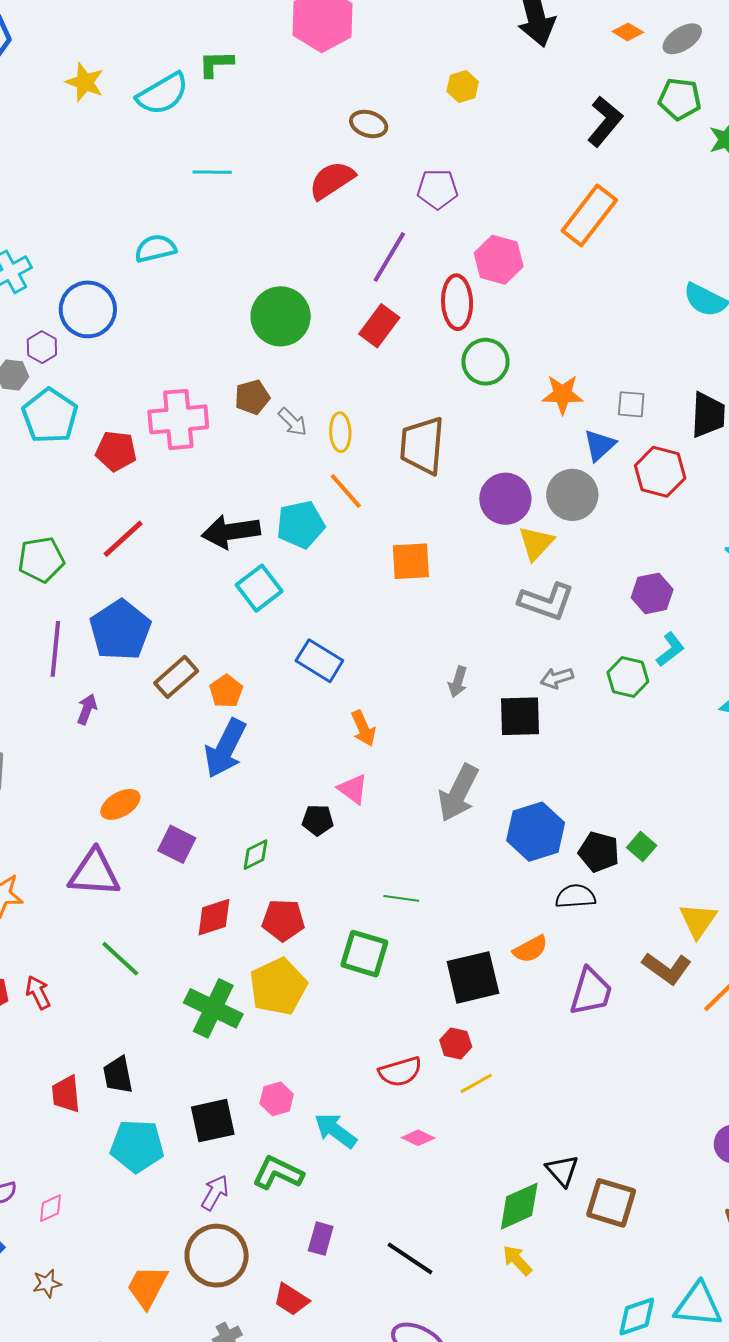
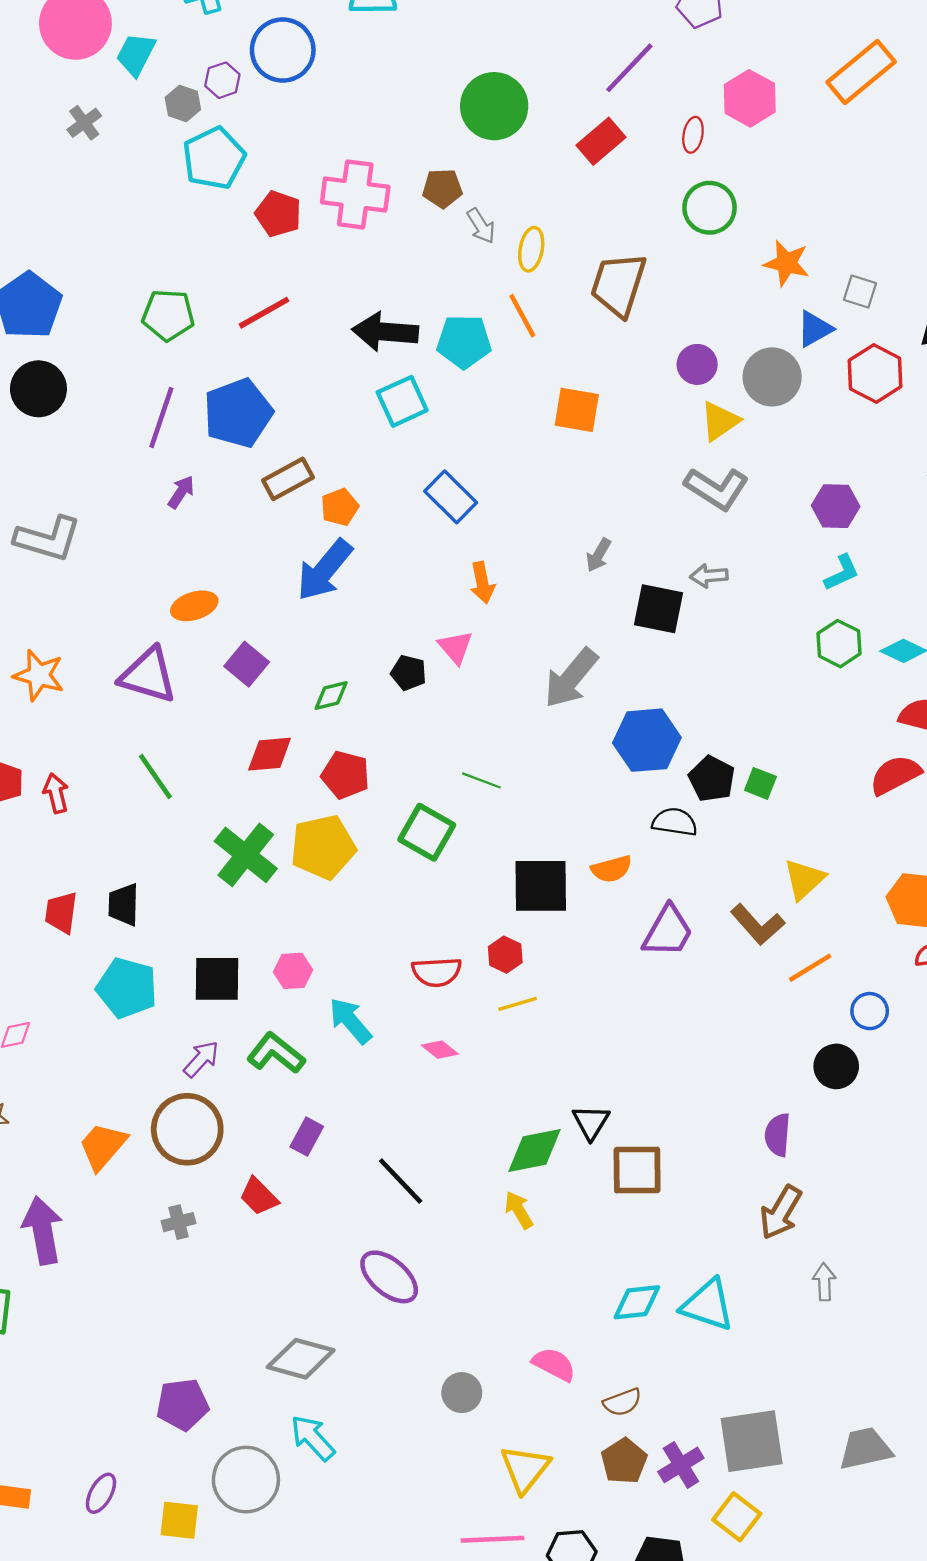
red ellipse: (457, 302) -> (693, 135), size x0.6
purple circle: (505, 499) -> (697, 364), size x0.7
green hexagon: (628, 677) -> (839, 644), moved
green square: (642, 846) -> (760, 783), turned -32
brown square: (611, 1203) -> (637, 1170), turned -30

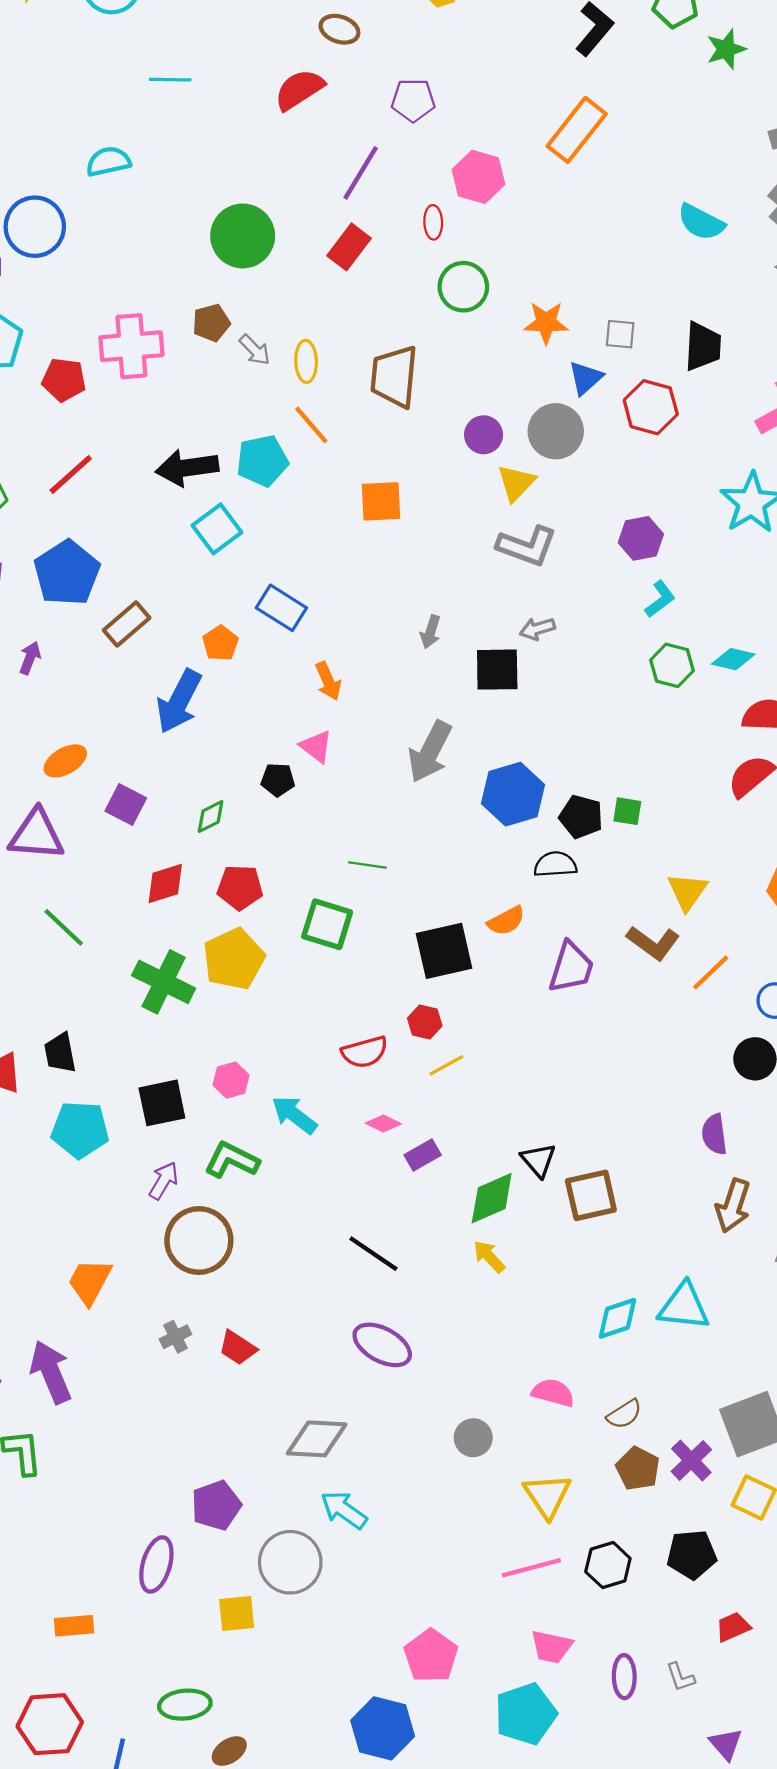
orange pentagon: (340, 507) -> (220, 643), moved
brown circle: (187, 1129) -> (199, 1240), moved
purple rectangle: (307, 1137) -> (423, 1155), moved, turned 44
red trapezoid: (259, 1196) -> (238, 1348), moved
purple ellipse: (101, 1493) -> (156, 1564), moved, size x1.4

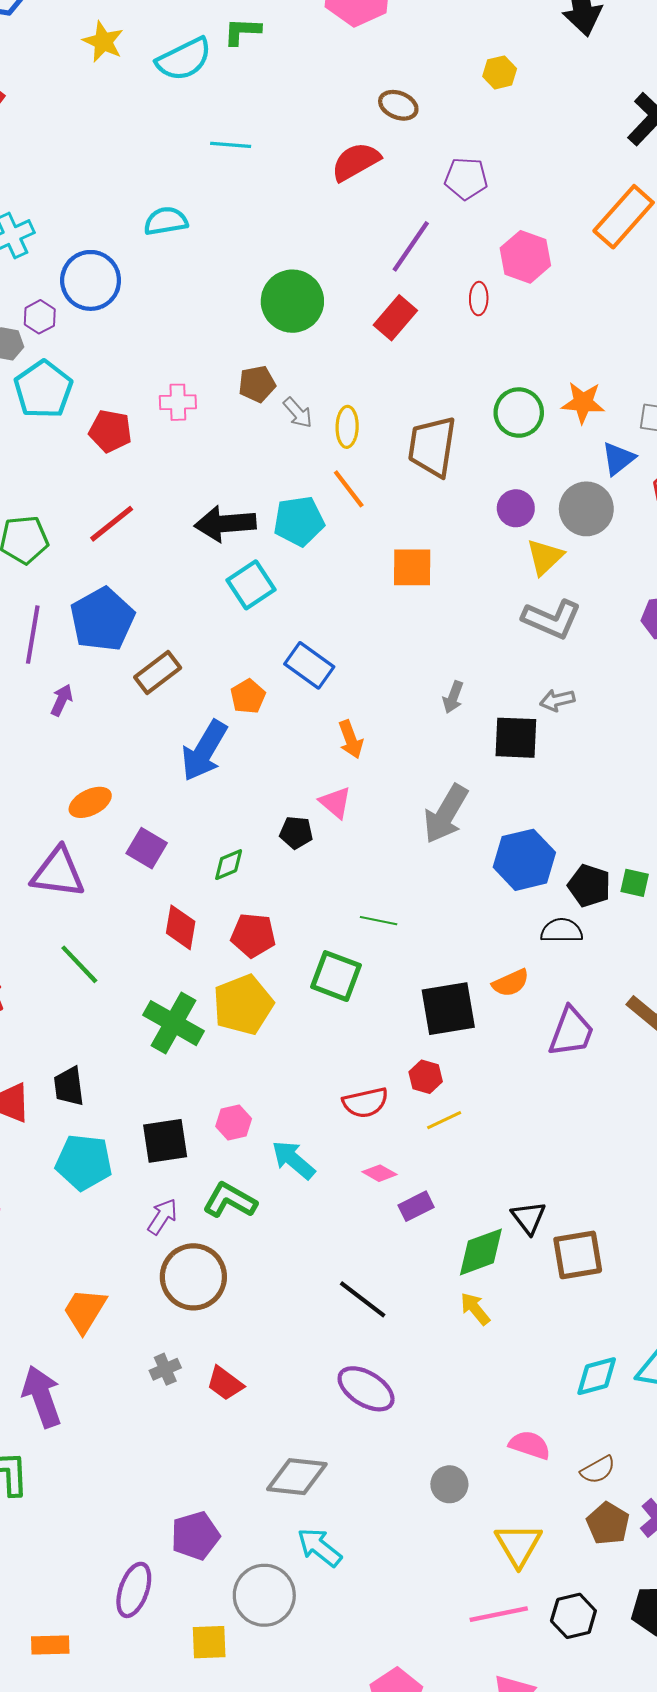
green circle: (463, 287) -> (519, 413), moved
pink cross: (131, 346) -> (178, 402), size x0.6
red diamond: (165, 884) -> (181, 927), turned -66

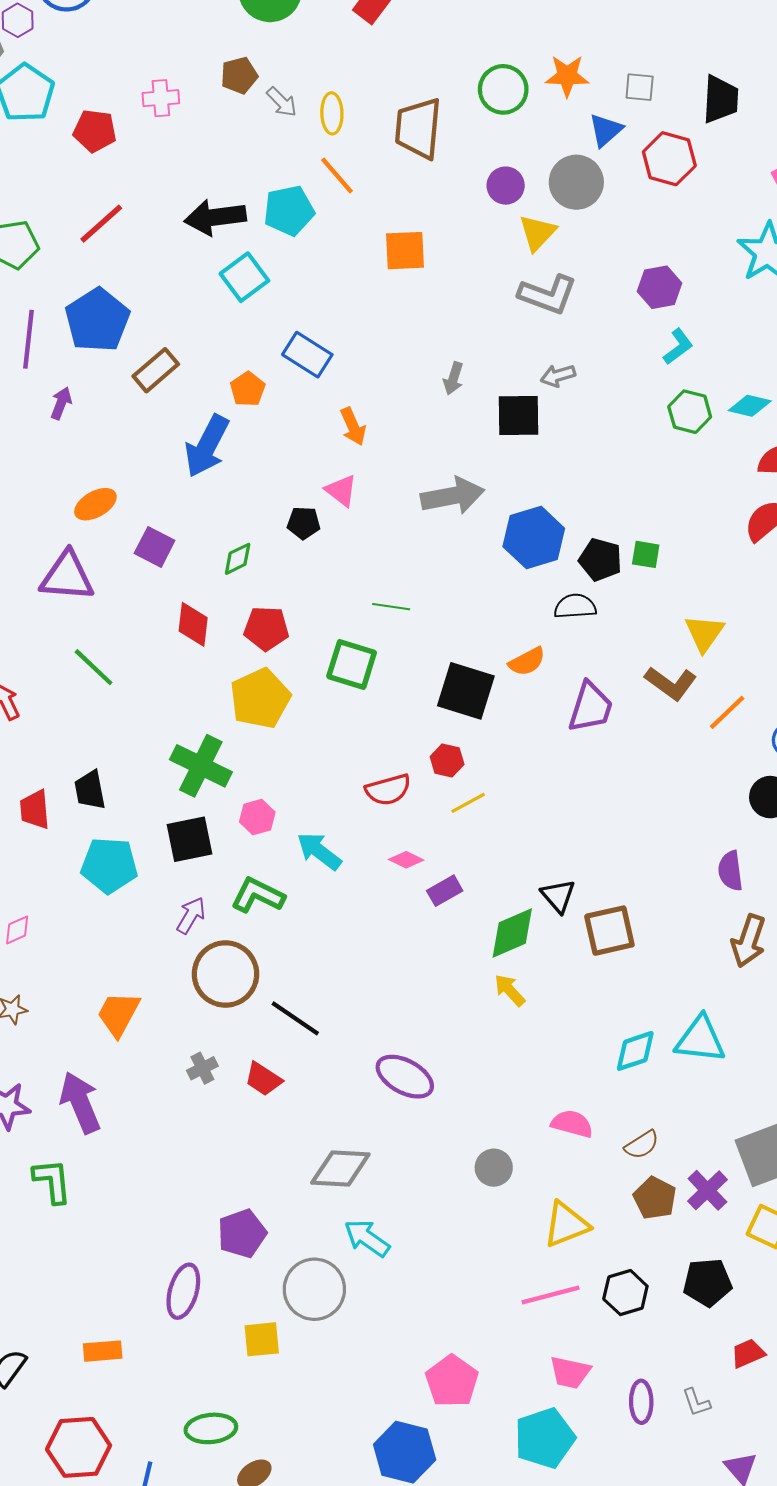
gray arrow: (446, 814) -> (453, 496), turned -128
black square: (448, 1009) -> (466, 691), turned 30
green cross: (174, 1023) -> (201, 766), moved
black line: (363, 1299) -> (295, 1018), moved
yellow triangle: (518, 1545) -> (566, 1224), turned 42

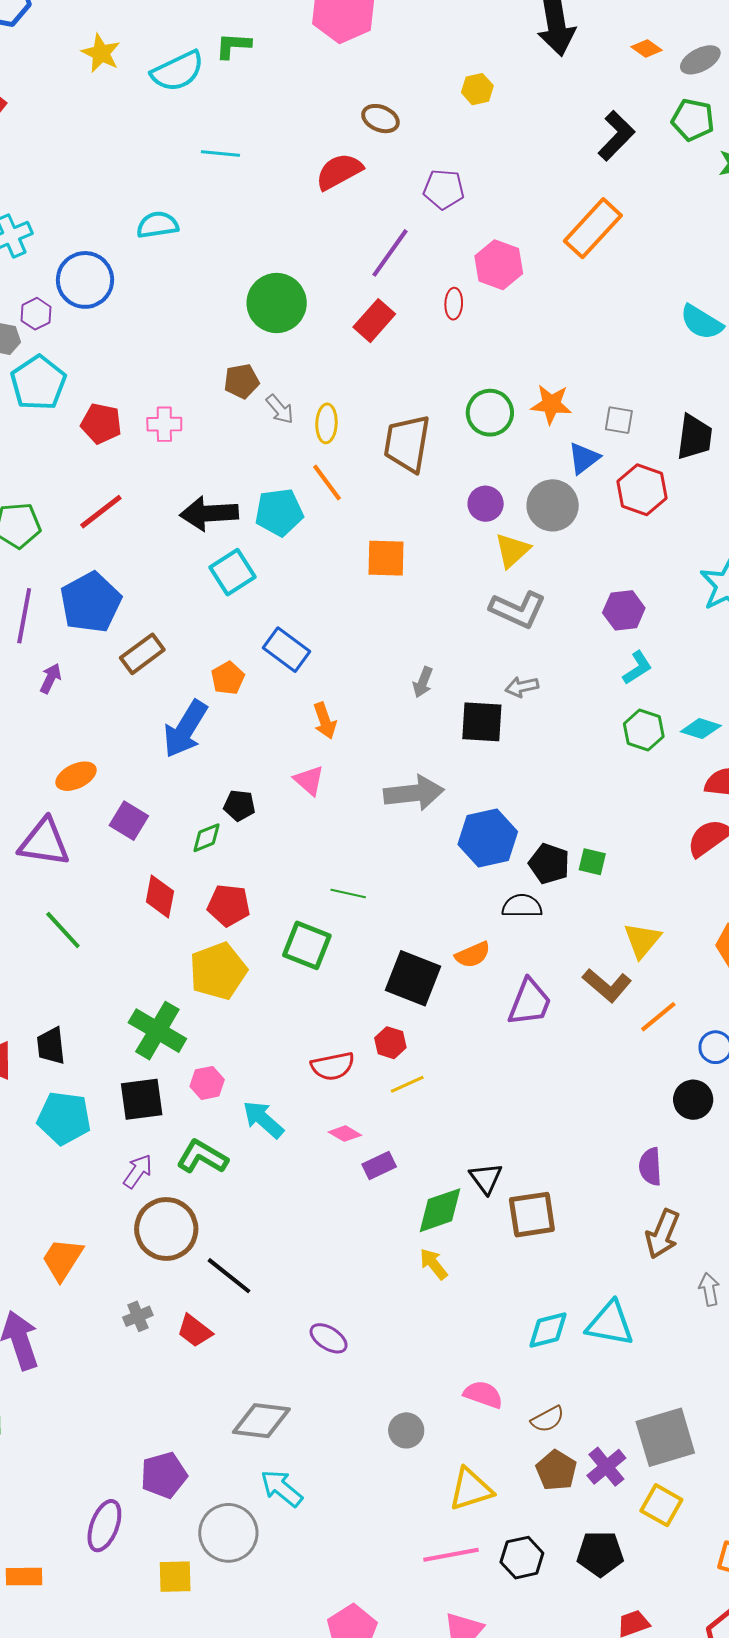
pink cross: (161, 98) -> (164, 424), moved
black pentagon: (304, 523) -> (239, 806), moved
purple ellipse: (405, 1077) -> (329, 1338), size x0.7

